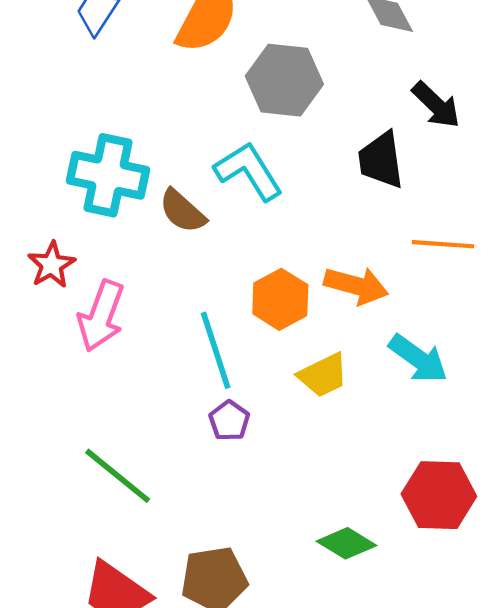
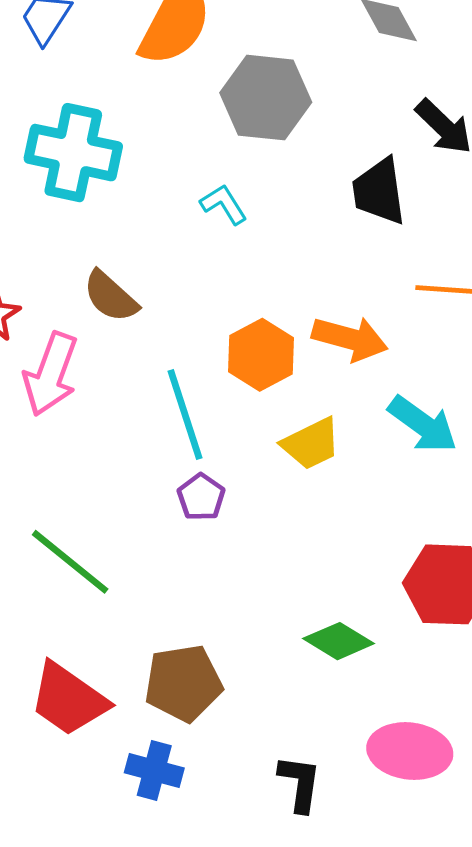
cyan L-shape: (249, 171) -> (224, 204), size x0.6
cyan cross: (108, 175) -> (73, 153), moved
brown semicircle: (182, 211) -> (111, 297), moved

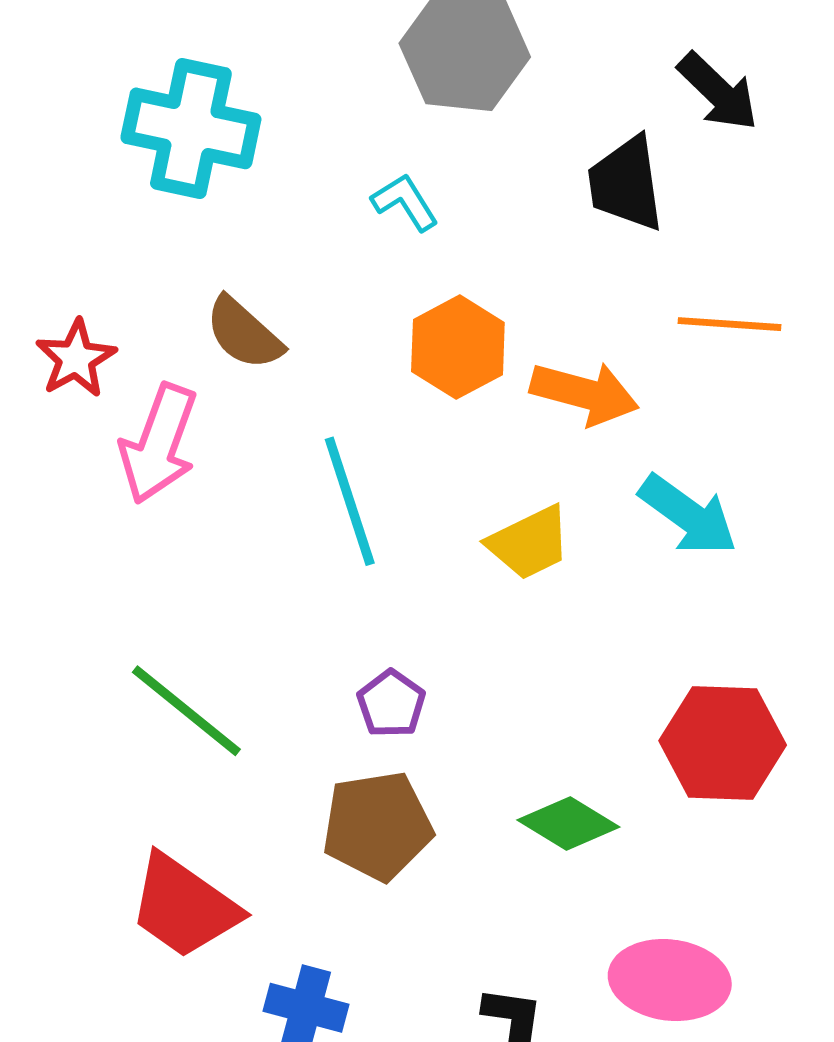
orange hexagon: (261, 355) -> (458, 347), moved
purple pentagon: (201, 497) -> (391, 704), moved
brown pentagon: (183, 683) -> (377, 826), moved

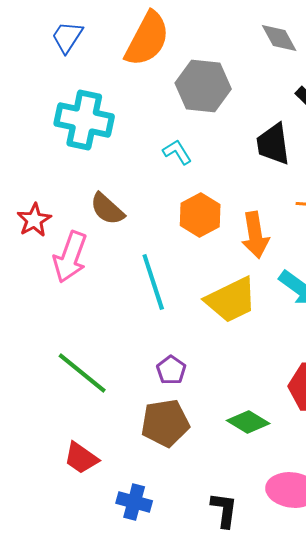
orange arrow: (585, 393) -> (255, 235), turned 66
yellow trapezoid: (529, 543) -> (231, 300), size x1.4
red trapezoid: (184, 906) -> (81, 458), size x0.7

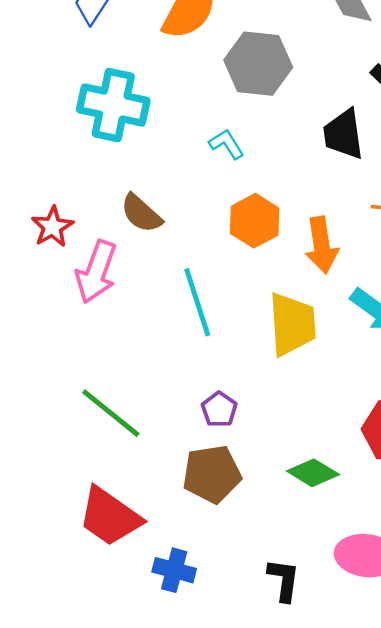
yellow trapezoid: (231, 300) -> (292, 324), turned -68
red trapezoid: (81, 458) -> (110, 517), size x1.5

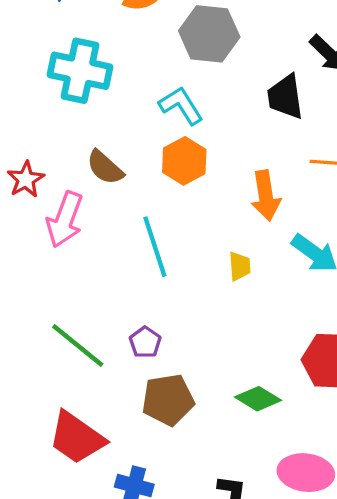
cyan L-shape: (226, 144) -> (181, 106), size x1.4
orange hexagon: (255, 221) -> (184, 161), moved
yellow trapezoid: (292, 324) -> (240, 266), size x0.5
purple pentagon: (219, 409) -> (145, 342), moved

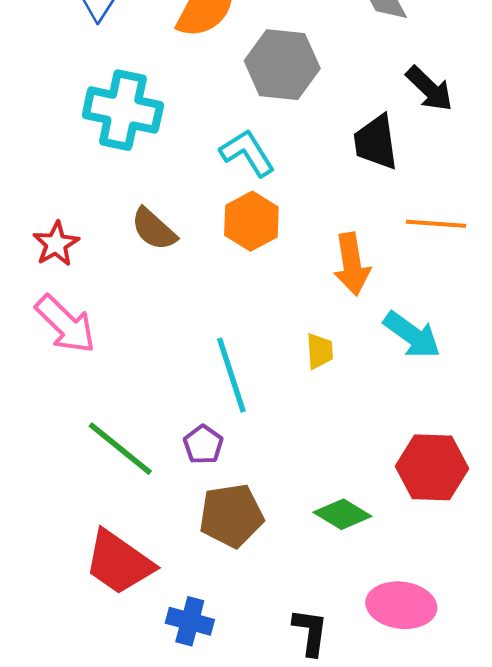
pink arrow: (65, 220) -> (65, 324), moved, turned -66
cyan line: (155, 247) -> (231, 375), moved

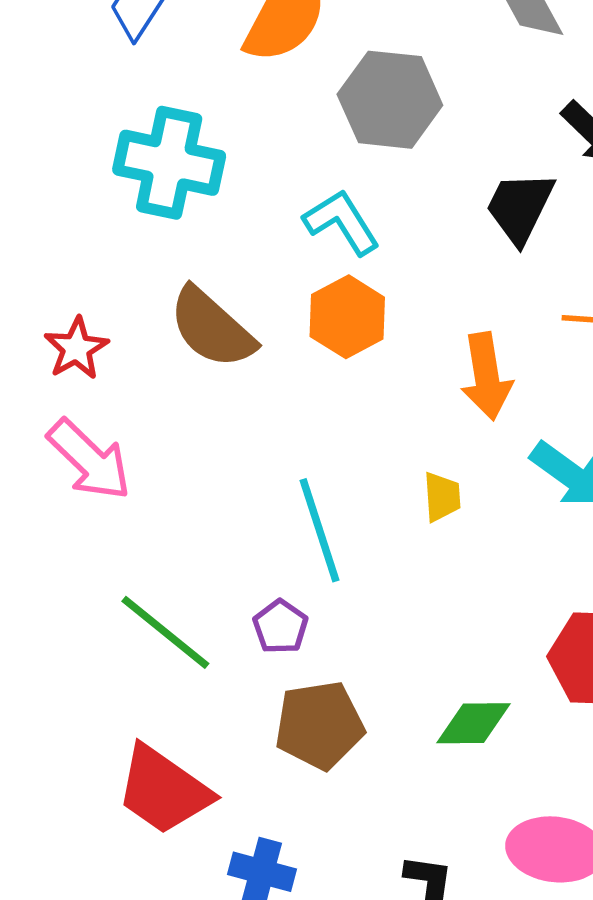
black trapezoid: (376, 142) -> (520, 207), turned 34
brown semicircle: (154, 229) -> (212, 328), size x1.4
green diamond: (342, 514) -> (473, 723), turned -32

